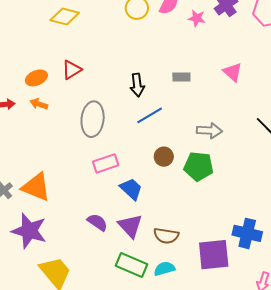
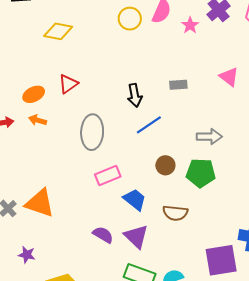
pink star: (197, 18) -> (190, 25), turned 30
purple star: (29, 231) -> (27, 255), moved, size x0.5
brown semicircle: (166, 236) -> (175, 213), moved

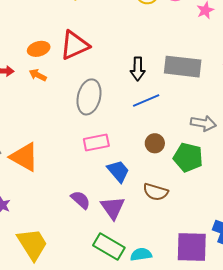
red triangle: (68, 84) -> (75, 45), size x1.5
gray rectangle: (178, 85) -> (183, 67), size x2.0

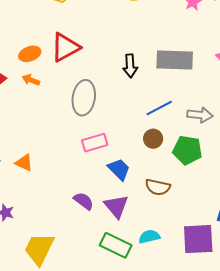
blue line: (146, 100) -> (159, 108), moved
orange triangle: (24, 157) -> (24, 163), size x0.6
yellow trapezoid: (32, 244) -> (39, 249), turned -117
cyan semicircle: (141, 254) -> (149, 237), moved

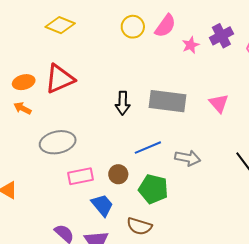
gray ellipse: (84, 98) -> (58, 142), moved, turned 64
brown circle: (153, 139) -> (118, 174), moved
green pentagon: (187, 150) -> (153, 189), moved

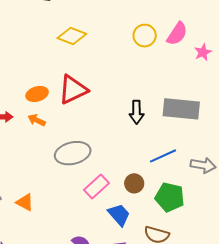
pink rectangle: (80, 176) -> (96, 187), turned -30

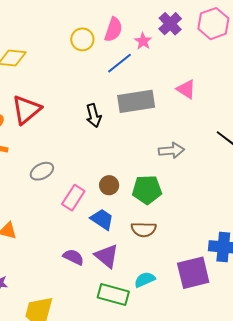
gray ellipse: (73, 153) -> (42, 171), size x0.7
blue line: (163, 156) -> (119, 63), moved

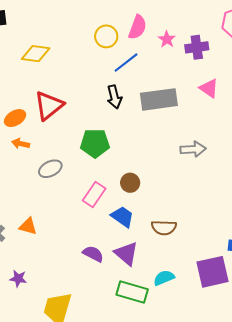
purple cross: (170, 24) -> (197, 47), moved, turned 35
blue line: (119, 63) -> (126, 63), moved
black arrow: (94, 116) -> (114, 97), moved
gray ellipse: (42, 171) -> (50, 169), moved
green pentagon: (147, 190) -> (95, 143), moved

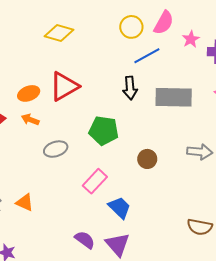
brown circle: (130, 183) -> (147, 159), moved
brown semicircle: (164, 228) -> (200, 227), moved

